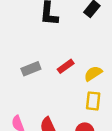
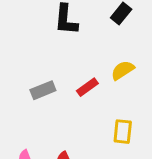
yellow semicircle: (93, 73) -> (123, 70), moved

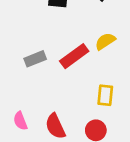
red rectangle: (87, 87) -> (74, 56), size x1.5

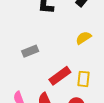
red rectangle: (74, 56) -> (60, 76), moved

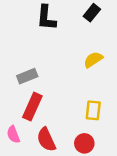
red rectangle: (60, 76) -> (32, 107), moved, turned -30

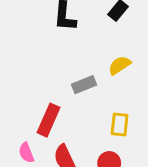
gray rectangle: (27, 76) -> (84, 85), moved

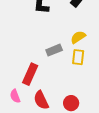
yellow rectangle: (120, 125) -> (78, 57), moved

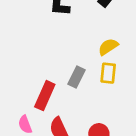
gray rectangle: (54, 50) -> (76, 77), moved, turned -42

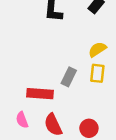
red rectangle: (45, 96) -> (40, 94), turned 70

